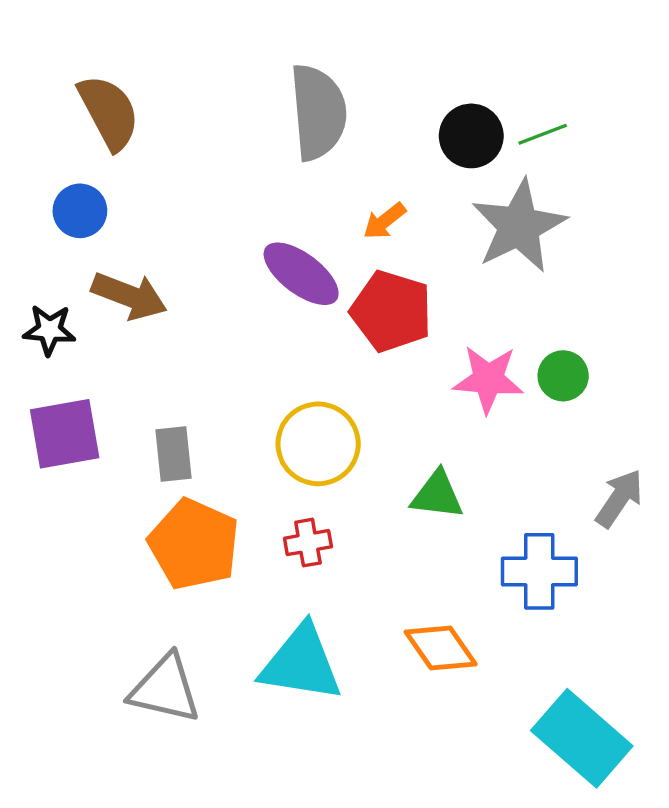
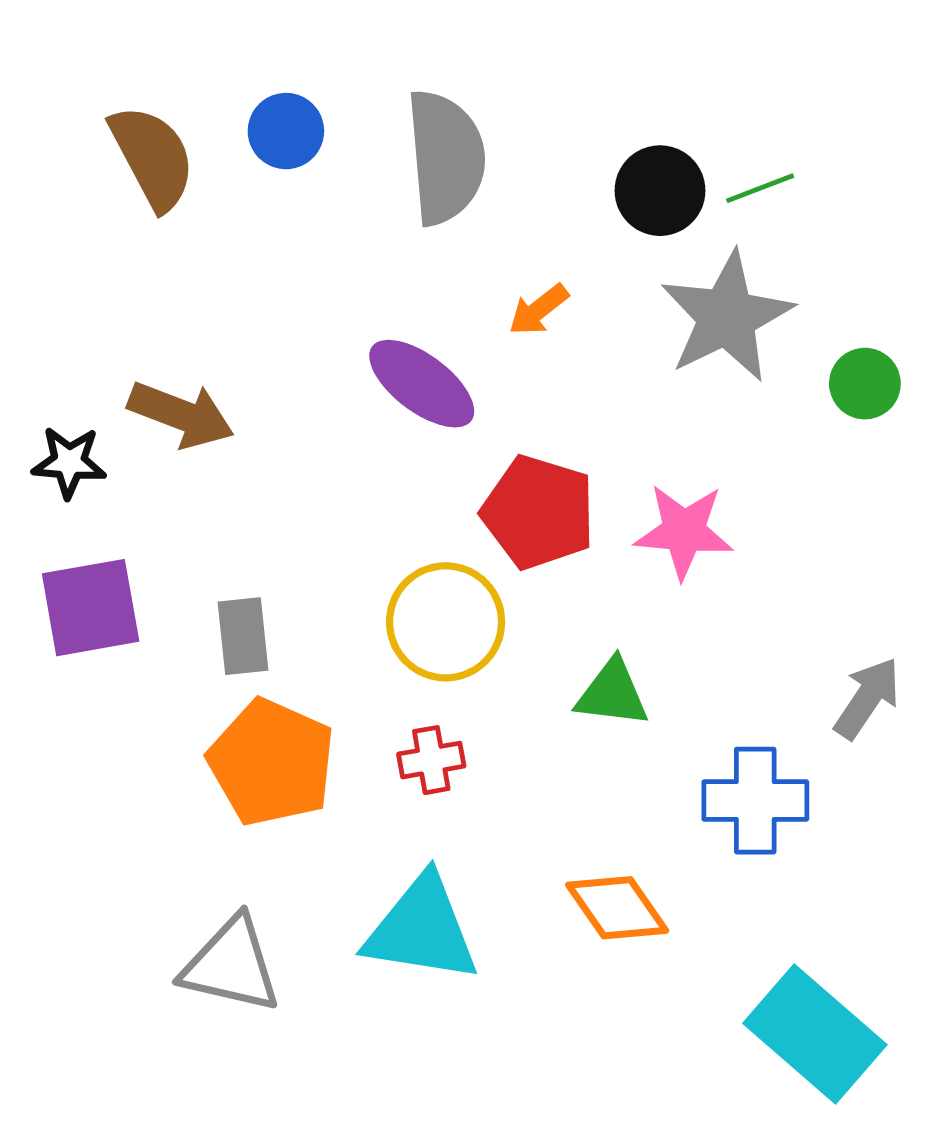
blue circle: (80, 211) -> (286, 131), moved
red pentagon: (391, 311) -> (538, 512), moved
green circle: (563, 376) -> (865, 384), moved

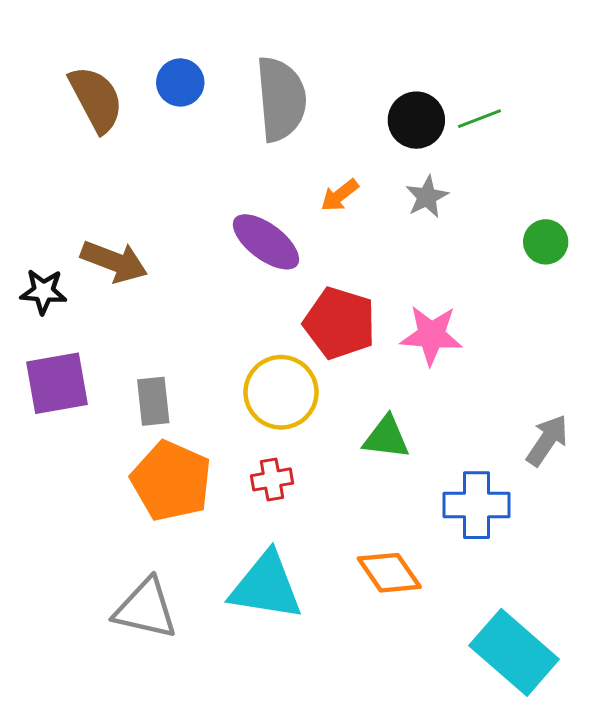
gray star: (727, 317) -> (427, 197), moved, size x0.5

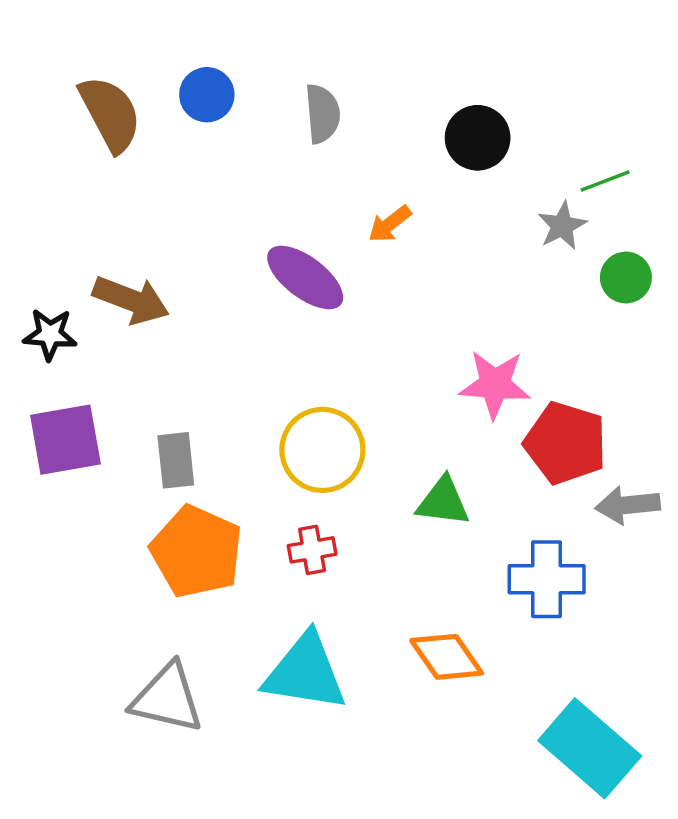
gray semicircle: (281, 99) -> (322, 114), size x0.6
green line: (480, 119) -> (605, 181), moved
gray star: (427, 197) -> (562, 226), moved
red pentagon: (340, 323) -> (566, 443), moved
gray arrow: (547, 440) -> (628, 505), turned -130

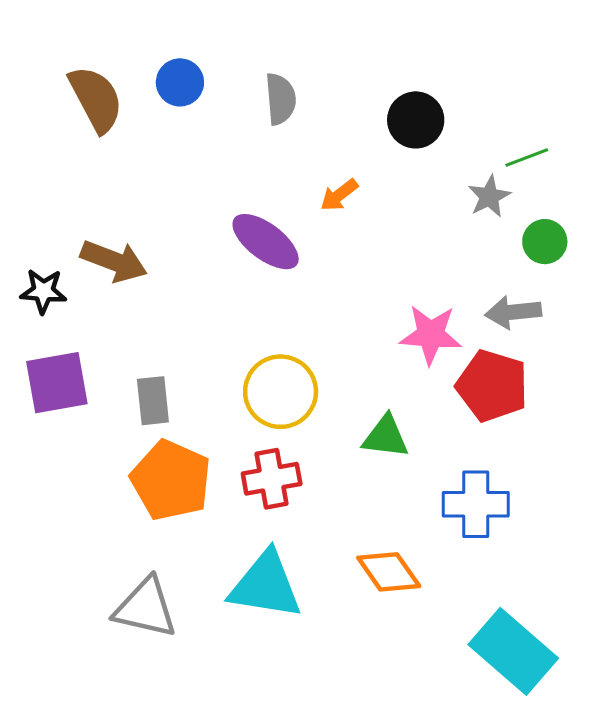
gray arrow: (628, 505) -> (513, 312), moved
red cross: (312, 550) -> (272, 479), size x1.4

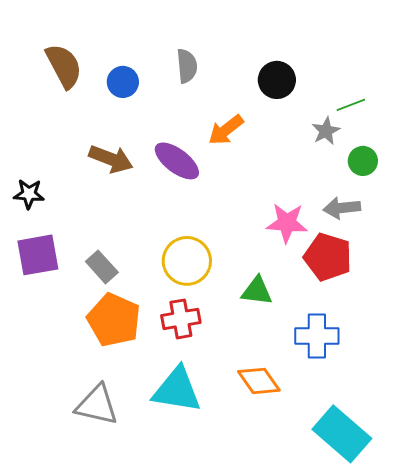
blue circle: (180, 82) -> (123, 82), moved
orange arrow: (339, 195) -> (226, 130), size x1.4
brown arrow: (114, 261) -> (111, 159), moved
gray rectangle: (153, 401) -> (102, 267), turned -36

